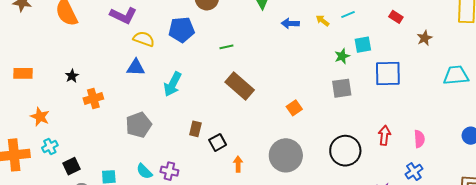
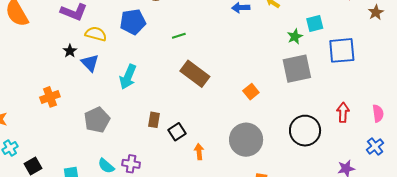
blue triangle: (136, 67) -> (90, 63), turned 48
black star: (72, 76) -> (70, 51), moved
gray square: (342, 88) -> (297, 69), size x1.4

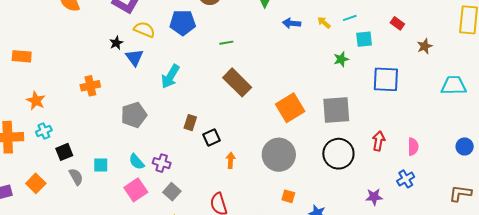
cyan square: (315, 24) -> (364, 39), moved
gray square: (297, 69) -> (336, 110), moved
orange square: (251, 92) -> (290, 108), size x1.8

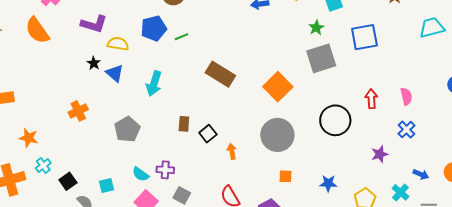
green line: (226, 43) -> (182, 37), moved
gray square: (336, 110) -> (321, 58), moved
orange square: (288, 196) -> (285, 176), moved

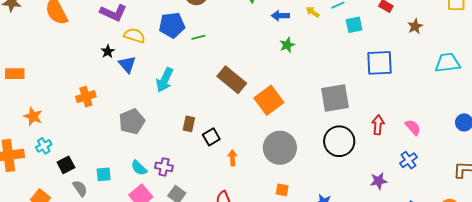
green star: (316, 28) -> (287, 45), moved
gray square: (321, 58) -> (335, 98), moved
orange square: (278, 87) -> (269, 100), moved
pink semicircle: (406, 96) -> (413, 127), turned -36

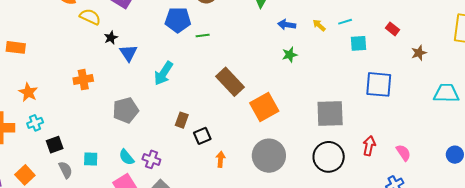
yellow semicircle: (134, 36) -> (90, 17), moved

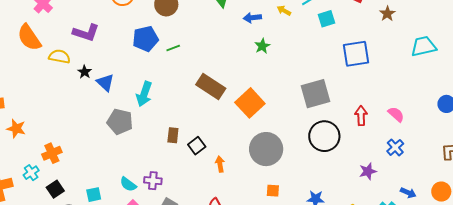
orange cross: (83, 80) -> (52, 153), moved
orange star: (28, 92) -> (16, 129), moved
gray pentagon: (126, 110) -> (120, 122), moved, turned -30

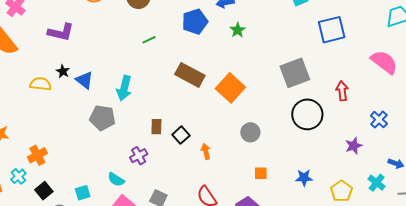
blue pentagon: (145, 39) -> (195, 22), moved
yellow semicircle: (59, 57) -> (41, 84), moved
pink semicircle: (396, 114) -> (384, 62), moved, size x1.6
gray circle: (266, 149) -> (250, 132), size x0.6
purple cross: (153, 181) -> (139, 156), moved, turned -30

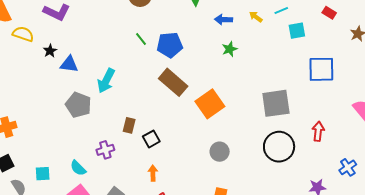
blue pentagon: (195, 22) -> (170, 45), moved
green line: (149, 40) -> (141, 39), turned 64
blue triangle: (84, 80) -> (69, 64), turned -42
yellow semicircle: (41, 84) -> (23, 34), moved
orange arrow: (206, 151) -> (153, 173), moved

